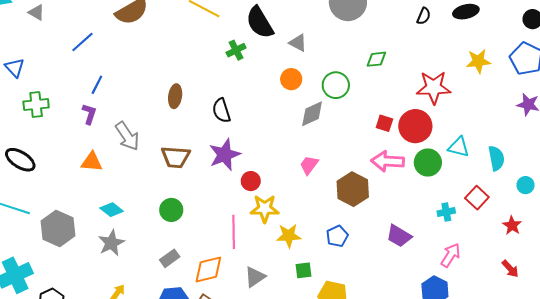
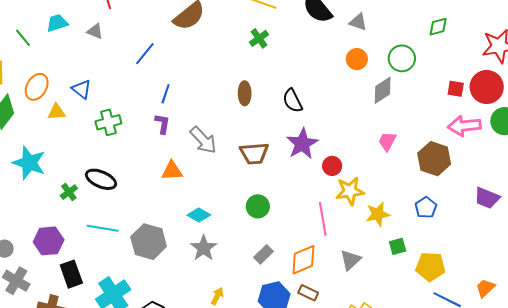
green cross: (236, 50) -> (259, 38), moved

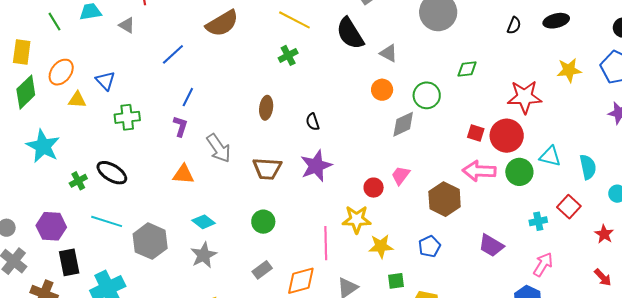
black semicircle: (293, 101) -> (313, 122), size x0.7
red circle: (332, 166) -> (374, 188), moved

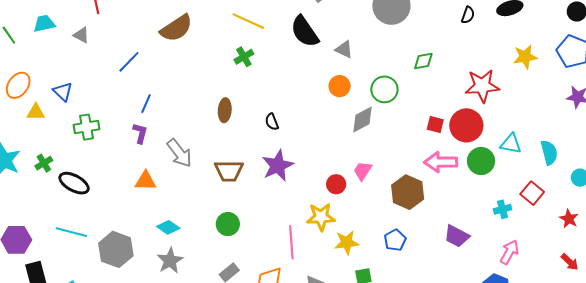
green cross: (78, 181) -> (44, 163), moved

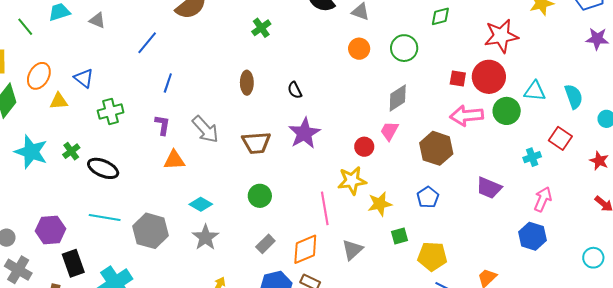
gray diamond: (362, 119) -> (398, 98), moved
purple L-shape: (140, 133) -> (162, 125), moved

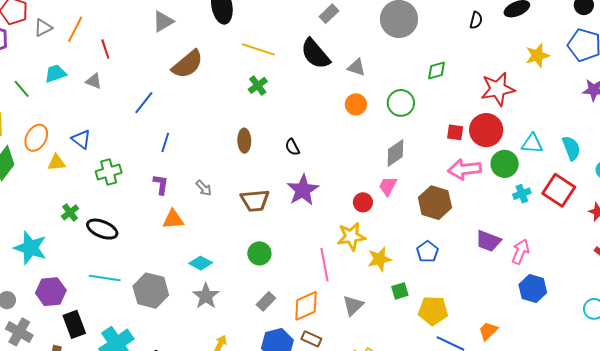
gray arrow: (205, 129) -> (204, 188), size x0.6
red square: (560, 138) -> (559, 190), size x1.4
cyan star: (31, 152) -> (30, 248), moved
cyan cross: (532, 157) -> (522, 194), moved
pink arrow: (543, 199) -> (520, 252), moved

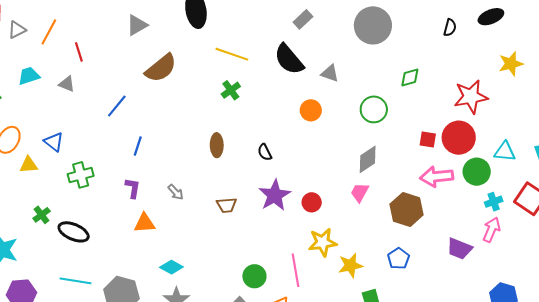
orange circle: (356, 104) -> (311, 110), moved
brown trapezoid: (255, 200) -> (227, 205), size x0.7
red circle: (363, 202) -> (312, 202), moved
pink arrow: (520, 252) -> (492, 230), moved
green circle: (259, 253) -> (254, 276), moved

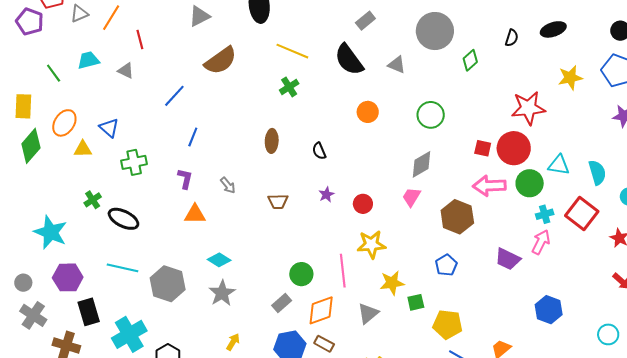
gray triangle: (330, 73) -> (397, 65), moved
green diamond: (410, 78) -> (470, 60), moved, turned -30
purple star: (275, 195) -> (326, 195), size x0.5
yellow star: (351, 265) -> (392, 283), moved

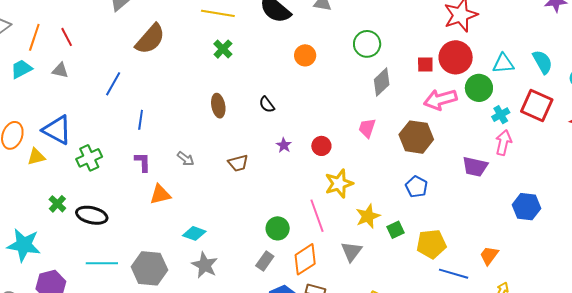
orange line: (111, 18) -> (34, 37), moved
blue triangle: (109, 128) -> (57, 130), size x1.5
gray diamond: (422, 164) -> (382, 82), moved

